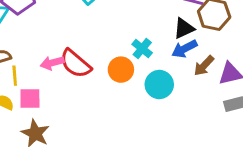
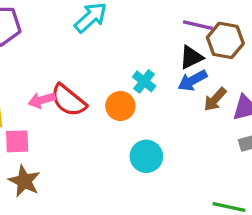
cyan circle: (159, 84) -> (146, 156), moved

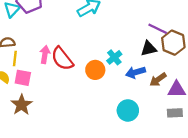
blue arrow: (192, 81) -> (135, 72), moved
pink arrow: (42, 100) -> (45, 55), turned 102
cyan circle: (146, 156) -> (128, 110), moved

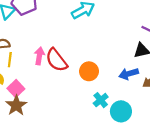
cyan cross: (114, 57) -> (101, 100), moved
pink square: (23, 78) -> (16, 89), moved, turned 35

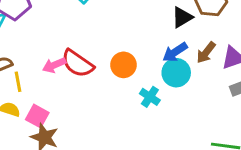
pink arrow: (39, 56) -> (54, 65), turned -105
cyan circle: (121, 111) -> (176, 73), moved

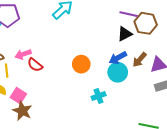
red semicircle: (78, 64) -> (35, 65), moved, size x0.7
pink arrow: (54, 65) -> (23, 54), moved
cyan cross: (150, 97) -> (99, 96), moved, turned 32

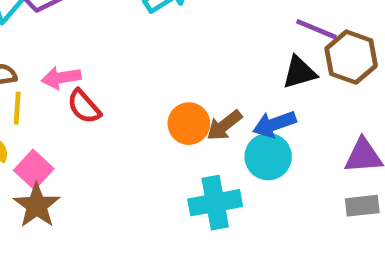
brown arrow: (140, 60) -> (224, 125), moved
cyan cross: (99, 96) -> (215, 203), size x1.5

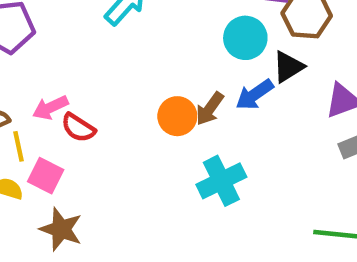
black triangle: (299, 72) -> (288, 67), moved
cyan circle: (268, 157) -> (245, 38), moved
pink square: (34, 170) -> (46, 176), moved

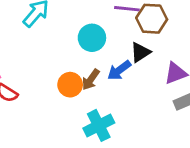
cyan circle: (245, 38) -> (92, 38), moved

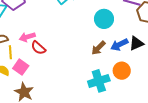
black triangle: (140, 52) -> (136, 43), moved
orange circle: (70, 85) -> (122, 71), moved

